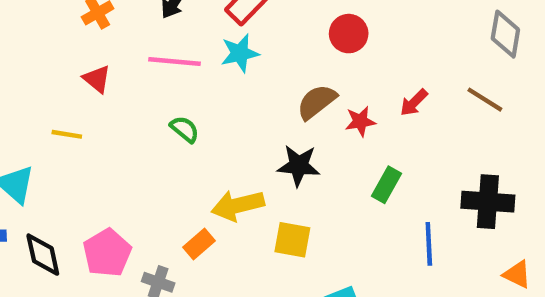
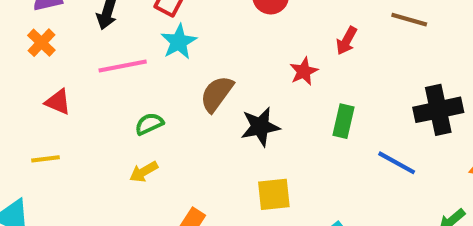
brown semicircle: (317, 102) -> (217, 94), moved
green semicircle: (185, 129) -> (149, 124), turned -48
yellow arrow: (238, 205) -> (144, 172), moved, size x0.6
blue line: (429, 244) -> (397, 163), turned -42

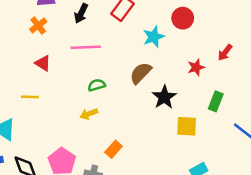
cyan star: (179, 42) -> (154, 37), moved
black star: (260, 127) -> (164, 97), turned -30
yellow square: (274, 194) -> (187, 126), moved

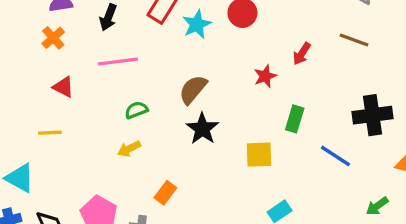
cyan star: (154, 37) -> (197, 24), moved
black star: (164, 97) -> (202, 129), moved

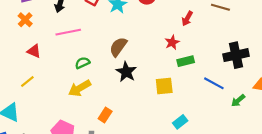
red star: (265, 76) -> (172, 42), moved
green rectangle: (295, 119) -> (186, 61), turned 63
yellow line: (50, 133) -> (27, 82), turned -32
yellow arrow: (129, 149) -> (80, 88), size x1.5
green arrow: (377, 206) -> (238, 101), moved

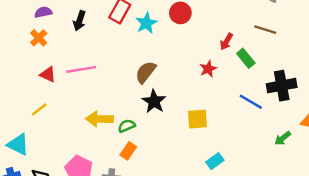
pink line: (68, 32) -> (81, 69), moved
green rectangle: (186, 61) -> (246, 58), moved, turned 63
green semicircle: (82, 63) -> (127, 126), moved
blue line: (214, 83) -> (251, 102), moved
yellow arrow: (80, 88) -> (99, 119), turned 30

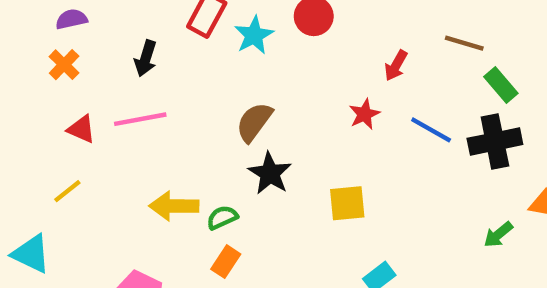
black arrow: (79, 21) -> (146, 58), moved
green rectangle: (246, 58) -> (501, 85), moved
blue line: (251, 102) -> (431, 130), moved

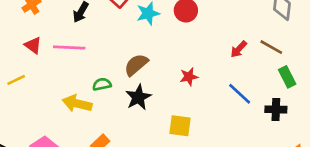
red arrow: (396, 65) -> (239, 49), moved
red star: (364, 114) -> (189, 77), moved
black cross: (495, 141) -> (276, 109), size x0.7
green semicircle: (222, 217) -> (102, 84), moved

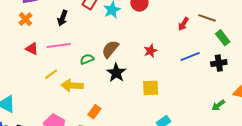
yellow line: (16, 80) -> (51, 74), moved
green semicircle: (102, 84) -> (87, 59), moved
blue line: (240, 94) -> (190, 56), turned -54

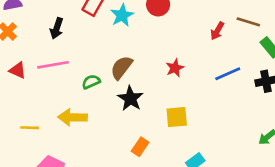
yellow line: (51, 74) -> (30, 128), moved, turned 40
orange rectangle: (94, 112) -> (140, 147), moved

